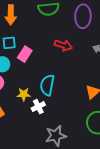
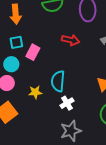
white cross: (38, 107) -> (67, 103), moved

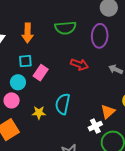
white cross: (67, 103) -> (95, 126), moved

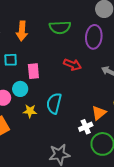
cyan square: (25, 61) -> (11, 60), moved
pink rectangle: (41, 73) -> (33, 71), turned -42
cyan circle: (18, 82) -> (20, 89), moved

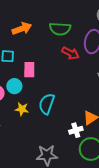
orange arrow: (22, 31) -> (22, 29), turned -120
red arrow: (72, 65) -> (70, 53), moved

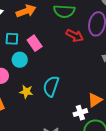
pink rectangle: (29, 70) -> (35, 43), moved, turned -35
cyan circle: (14, 86) -> (20, 60), moved

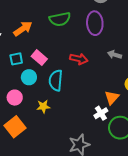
red arrow: (75, 36) -> (79, 59), moved
cyan semicircle: (51, 86) -> (56, 80), moved

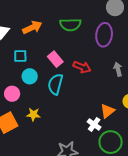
gray arrow: (115, 55) -> (118, 69), turned 48
pink rectangle: (39, 58) -> (55, 59), moved
yellow star: (43, 106) -> (33, 114), moved
white cross: (101, 113) -> (94, 124), turned -32

